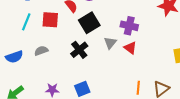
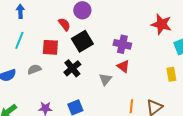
red square: (50, 20) -> (50, 47), moved
gray triangle: (110, 43) -> (105, 79), moved

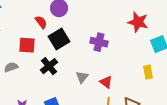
red triangle: (123, 66) -> (106, 82), moved

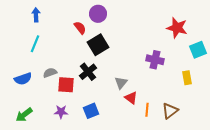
purple cross: (99, 42) -> (155, 60), moved
red square: (27, 45) -> (66, 85), moved
red triangle: (106, 82) -> (131, 98), moved

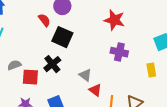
red star: (177, 28) -> (114, 20), moved
black square: (98, 45) -> (62, 37), turned -35
gray triangle: (121, 83) -> (85, 75), turned -32

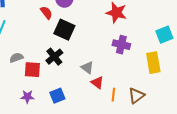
yellow rectangle: (151, 70) -> (153, 63), size x1.5

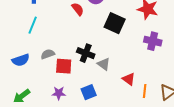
black square: (64, 30) -> (115, 23), moved
black cross: (54, 57) -> (86, 53), turned -30
gray triangle: (87, 68) -> (104, 64), moved

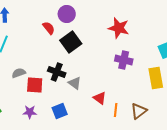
black square: (115, 23) -> (71, 42), moved, turned 30

